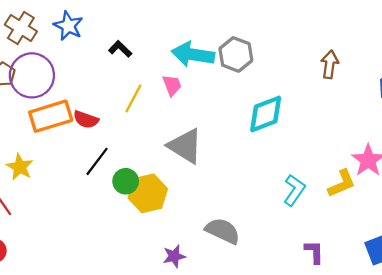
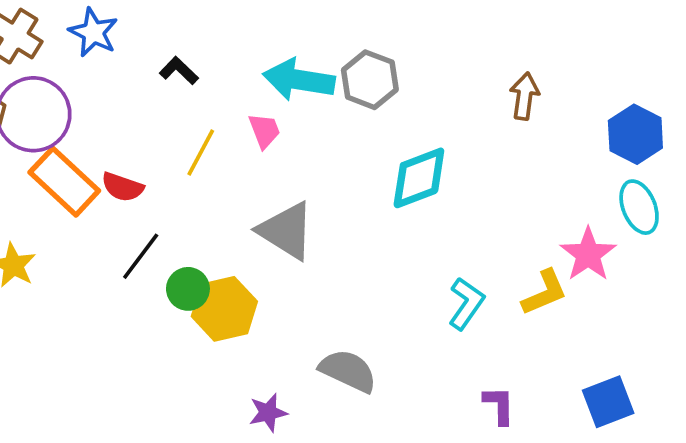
orange rectangle: (51, 116) -> (64, 182), turned 60

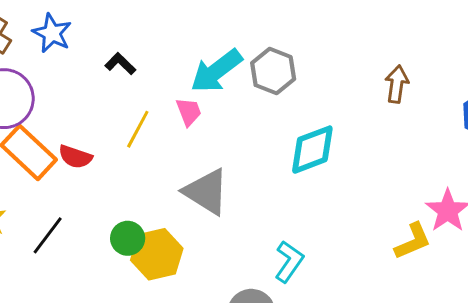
cyan arrow: (299, 80) -> (216, 71), turned -46
black line: (141, 256) -> (48, 235), moved
cyan L-shape: (466, 303) -> (289, 262), moved

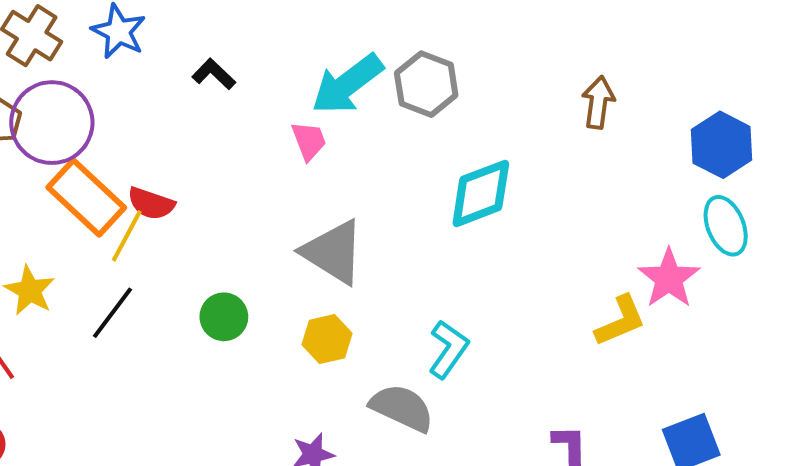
yellow line: (138, 129) -> (127, 236), moved
yellow hexagon: (157, 254) -> (327, 339), moved, size x0.7

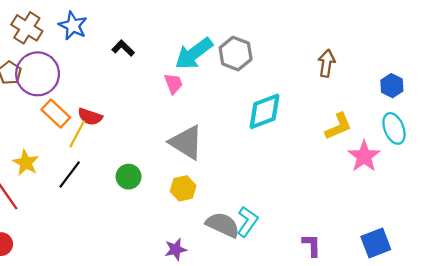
blue hexagon: (722, 145) -> (392, 86), size x0.7
orange rectangle: (86, 197) -> (56, 113), size x0.7
yellow L-shape: (620, 321) -> (338, 126), moved
cyan L-shape: (448, 349) -> (247, 222), moved

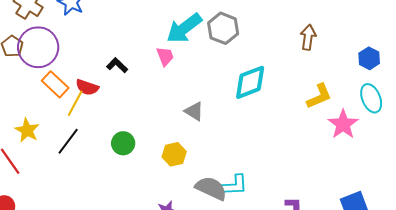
black L-shape: (123, 48) -> (117, 65), moved
gray triangle: (186, 142) -> (194, 111), moved, size x0.6
cyan L-shape: (247, 222) -> (234, 185), turned 52

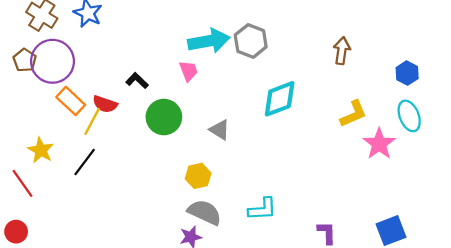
cyan arrow: (184, 28) -> (209, 41), turned -153
green circle: (123, 143) -> (164, 117), moved, size x1.4
gray semicircle: (211, 188) -> (205, 212), moved

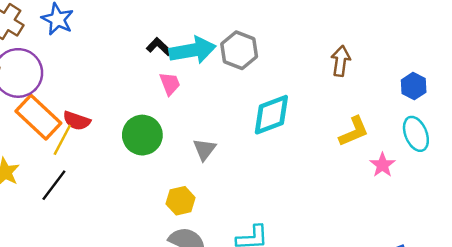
black L-shape: (137, 81) -> (159, 47), moved
orange rectangle: (71, 101) -> (38, 117), size x1.4
gray triangle: (220, 130) -> (204, 149), turned 35
pink star: (379, 144) -> (382, 165), size x0.7

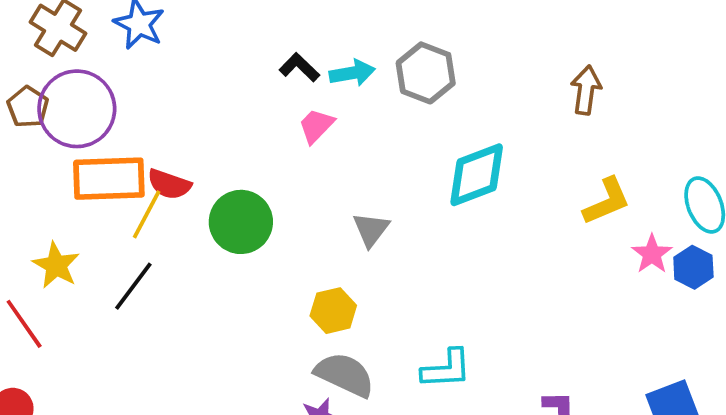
cyan arrow: (193, 50) -> (352, 73), size x0.6
pink trapezoid: (170, 84) -> (316, 126), turned -115
blue hexagon: (414, 86) -> (693, 267), moved
orange rectangle: (38, 117) -> (109, 179), turned -45
green circle: (142, 135) -> (241, 222), moved

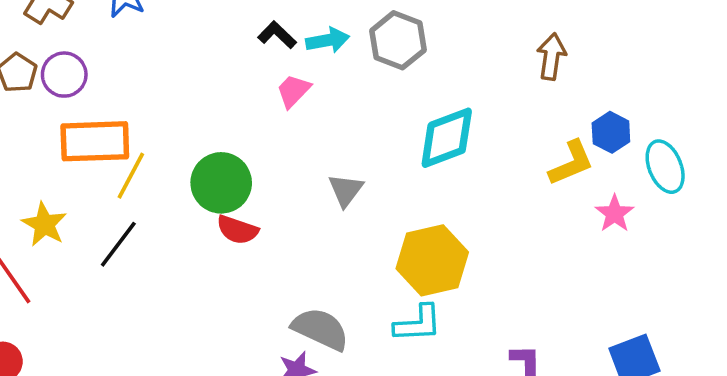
purple circle: (77, 109) -> (64, 75), size x0.6
red semicircle: (169, 184) -> (237, 230), moved
blue hexagon: (693, 267) -> (611, 132), moved
yellow hexagon: (333, 311) -> (432, 260), moved, size x1.6

